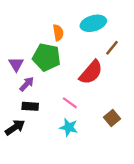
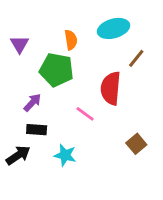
purple triangle: (16, 64) -> (20, 44), moved
red semicircle: (91, 72) -> (111, 88), turned 144
pink line: (70, 103) -> (85, 114), moved
cyan star: (69, 127) -> (65, 155), moved

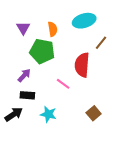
purple triangle: (20, 44) -> (23, 28), moved
brown square: (136, 144) -> (94, 113), moved

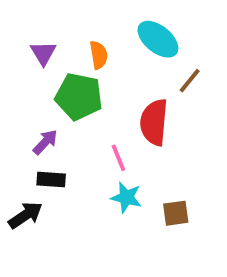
cyan ellipse: (84, 21) -> (158, 39), turned 55
pink line: (63, 84) -> (118, 158), turned 32
brown square: (94, 113) -> (176, 213), turned 32
cyan star: (48, 114) -> (126, 197), moved

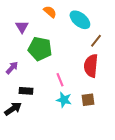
orange semicircle: (99, 55) -> (50, 12), moved, turned -40
red semicircle: (154, 122) -> (91, 66), moved
purple arrow: (45, 142) -> (12, 68), moved
brown square: (176, 213) -> (88, 100), moved

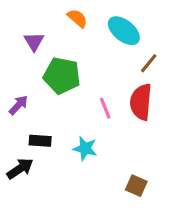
pink line: (60, 80) -> (105, 108), moved
cyan star: (64, 100) -> (85, 148), moved
brown square: (88, 100) -> (136, 186), moved, turned 32

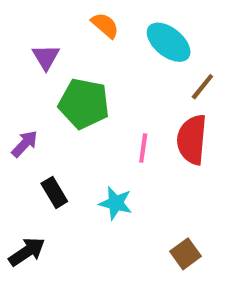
pink line: (105, 108) -> (143, 148), turned 30
black rectangle: (40, 141) -> (54, 192), turned 55
black arrow: (20, 169) -> (27, 252), moved
brown square: (136, 186) -> (186, 254), turned 30

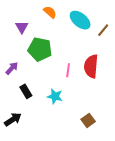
brown line: (202, 87) -> (103, 30), moved

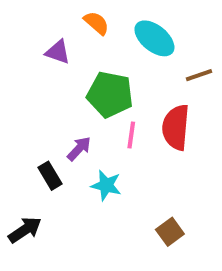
purple triangle: (22, 27) -> (58, 52), moved, turned -40
brown line: (103, 30) -> (199, 75), moved, turned 32
green pentagon: (40, 49) -> (110, 94), moved
purple arrow: (12, 68) -> (79, 149), moved

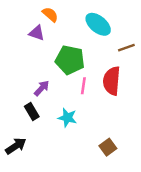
orange semicircle: (96, 23) -> (50, 14), moved
purple arrow: (79, 149) -> (42, 88), moved

